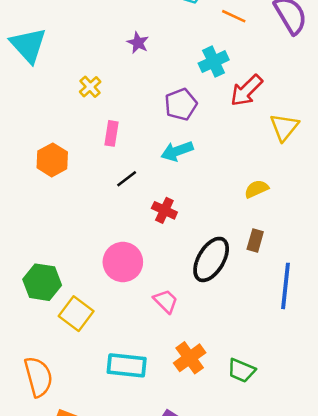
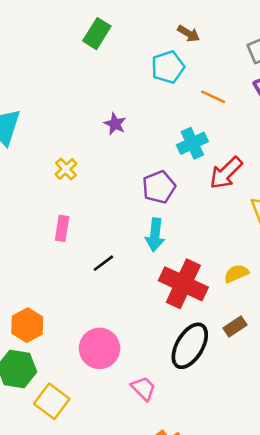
pink rectangle: (112, 133) -> (62, 228), moved
cyan arrow: (177, 151) -> (155, 235), turned -64
orange hexagon: (52, 160) -> (27, 325), moved
red cross: (164, 210) -> (183, 284), moved, size x1.8
brown rectangle: (255, 241) -> (235, 326), turned 40

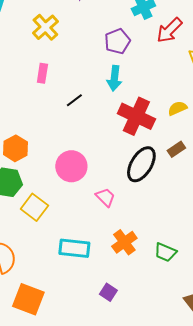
yellow cross: (66, 169) -> (45, 27), size x1.5

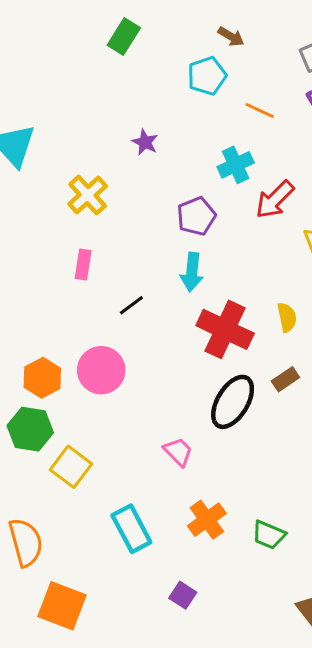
yellow semicircle: (177, 108) -> (287, 317), turned 102
pink circle: (71, 166) -> (101, 370), moved
cyan rectangle: (74, 248) -> (131, 529), turned 56

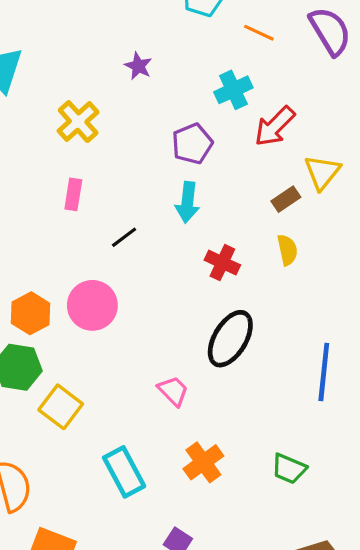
red cross: (225, 329) -> (222, 263), size x0.6
brown rectangle: (285, 379) -> (286, 199), moved
green trapezoid: (269, 535) -> (289, 469), moved

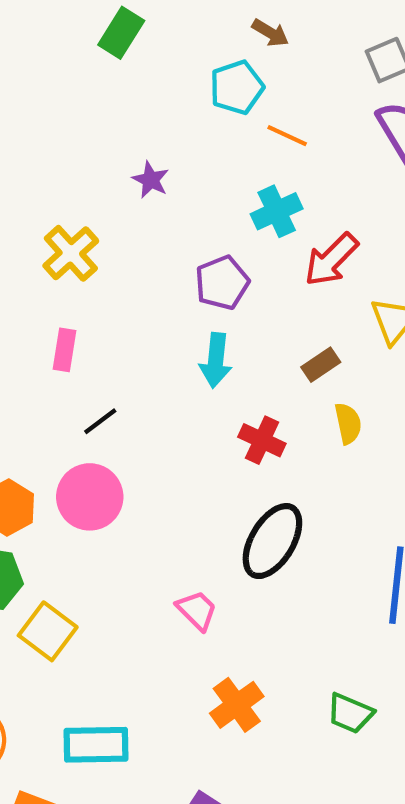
orange line: (259, 33) -> (287, 136), moved
brown rectangle: (286, 199) -> (321, 365), moved
black line: (124, 237) -> (100, 421), moved
cyan rectangle: (124, 472) -> (96, 745), moved, turned -63

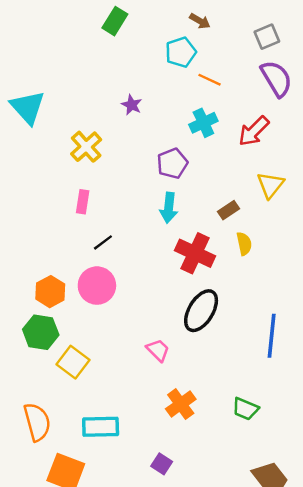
red arrow: (331, 260) -> (254, 131), moved
red cross: (262, 440) -> (195, 253), size x1.5

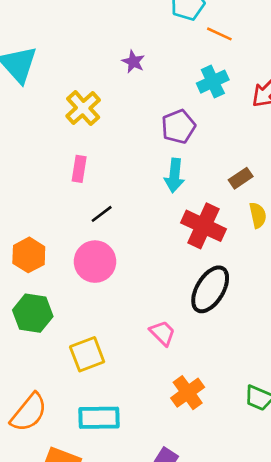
orange hexagon: (50, 292) -> (29, 255), moved
yellow square: (73, 362) -> (87, 354), moved, turned 32
orange semicircle: (37, 422) -> (29, 412), turned 54

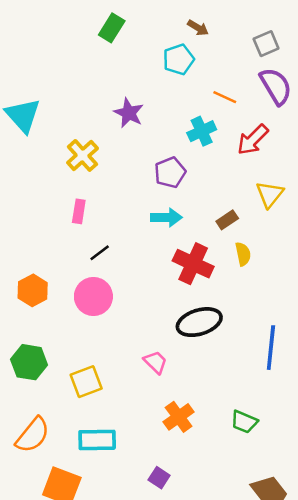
orange line: (219, 34) -> (225, 97), moved
purple star: (133, 62) -> (129, 113), size x1.4
cyan arrow: (174, 176) -> (166, 217), turned -96
black ellipse: (210, 289) -> (199, 322), turned 42
green hexagon: (33, 313) -> (29, 362), moved

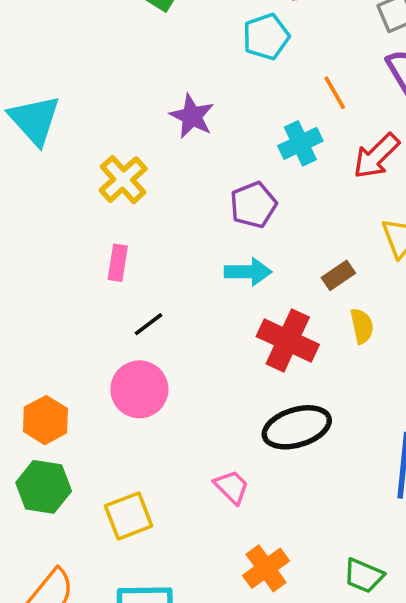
orange line: (225, 97) -> (335, 93), turned 35
orange hexagon: (33, 290) -> (45, 420), moved

